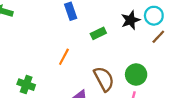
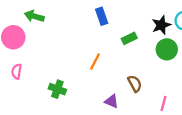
green circle: (136, 75) -> (167, 49), moved
brown semicircle: (104, 79) -> (135, 84), size x0.7

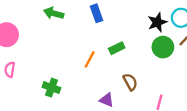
green arrow: (34, 16) -> (54, 13), moved
green rectangle: (129, 38) -> (117, 48), moved

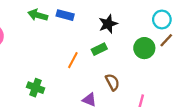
blue rectangle: (96, 13) -> (65, 15), moved, turned -56
black star: (157, 22) -> (108, 24), moved

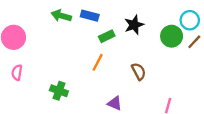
green circle: (144, 48) -> (172, 36), moved
green rectangle: (99, 49) -> (107, 36), moved
brown semicircle: (112, 82) -> (139, 71), moved

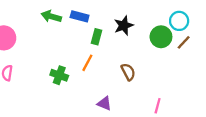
green rectangle: (107, 36) -> (97, 37), turned -49
green cross: (59, 91) -> (59, 75), moved

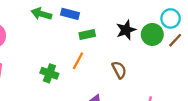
black star: (124, 25) -> (126, 30), moved
green rectangle: (97, 37) -> (87, 34), turned 63

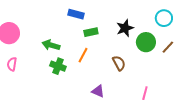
green arrow: (41, 14) -> (51, 45), moved
green circle: (152, 34) -> (146, 42), moved
brown line: (175, 40) -> (168, 47), moved

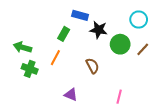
blue rectangle: (76, 14) -> (80, 15), moved
black star: (125, 28) -> (99, 30), turned 30
green rectangle: (91, 32) -> (64, 34), turned -48

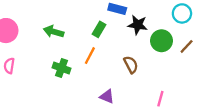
green arrow: (22, 47) -> (54, 32), moved

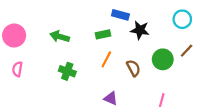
green rectangle: (99, 29) -> (103, 34), turned 48
green circle: (162, 41) -> (163, 59), moved
orange line: (90, 56) -> (106, 59), moved

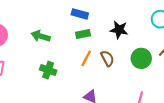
blue rectangle: (120, 15) -> (80, 14), moved
brown semicircle: (133, 68) -> (107, 58), moved

